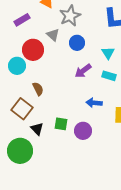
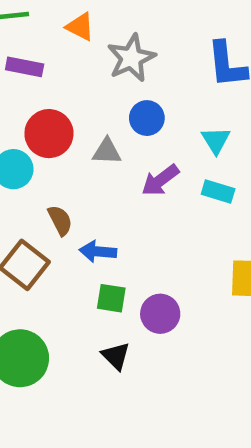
purple rectangle: (22, 20) -> (25, 67), turned 42
gray triangle: (53, 35) -> (107, 151), moved, turned -40
blue arrow: (94, 103) -> (98, 251), moved
black triangle: (37, 129) -> (116, 356), moved

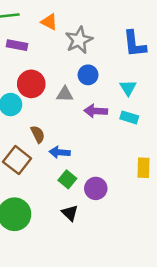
purple arrow: (160, 180) -> (96, 111), turned 40
green square: (111, 298) -> (67, 179), turned 30

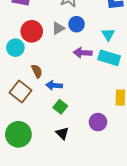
gray triangle: (65, 94) -> (58, 28), moved, turned -32
cyan rectangle: (129, 117) -> (109, 58), size x1.5
purple circle: (96, 188) -> (98, 122), moved

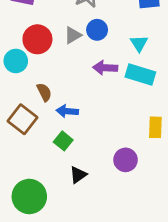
green square: (60, 107) -> (63, 141), moved
black triangle: (62, 133) -> (78, 175), turned 40
green circle: (18, 134) -> (29, 196), moved

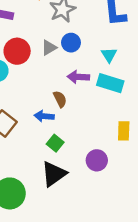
brown semicircle: (44, 92) -> (60, 99), moved
green square: (63, 141) -> (55, 143), moved
black triangle: (78, 175) -> (54, 174), size x1.6

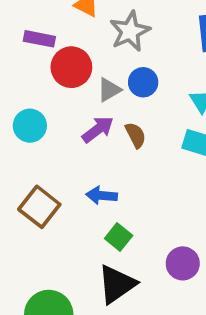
red circle: (17, 51) -> (71, 67), moved
purple arrow: (78, 77) -> (98, 129), moved, turned 140
brown semicircle: (60, 99) -> (136, 135), moved

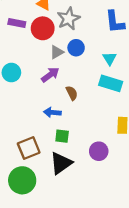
red circle: (71, 67) -> (43, 28), moved
brown semicircle: (136, 135) -> (72, 93), moved
brown square: (39, 207) -> (29, 148), moved, turned 30
green square: (119, 237) -> (62, 136), turned -32

